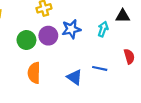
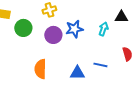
green circle: (26, 40) -> (23, 28), moved
blue triangle: (75, 77) -> (77, 73), turned -35

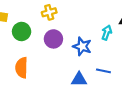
blue star: (74, 29) -> (82, 46), moved, turned 30
orange semicircle: (40, 69) -> (22, 68), moved

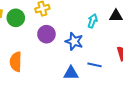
green circle: (22, 31) -> (16, 18), moved
cyan arrow: (107, 33) -> (92, 21), moved

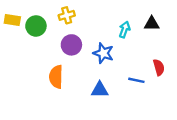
orange semicircle: (16, 62) -> (56, 77), moved
blue line: (95, 65) -> (136, 80), moved

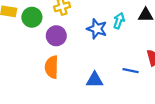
purple circle: (71, 45) -> (56, 36), moved
blue star: (103, 53) -> (97, 29), moved

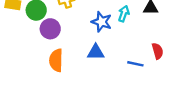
purple circle: (56, 36) -> (50, 29), moved
blue triangle: (95, 80) -> (96, 52), moved

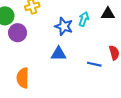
orange semicircle: (56, 60) -> (23, 78), moved

